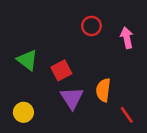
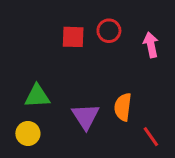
green triangle: (27, 60) -> (37, 96), moved, turned -40
red square: (61, 70) -> (73, 37), moved, turned 30

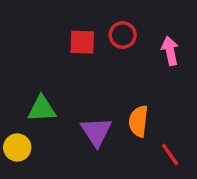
yellow circle: (28, 133) -> (17, 147), moved

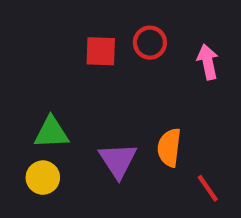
yellow circle: (17, 147) -> (43, 178), moved

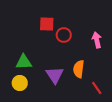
red circle: (150, 43) -> (64, 35), moved
pink arrow: (208, 62) -> (97, 40), moved

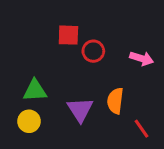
pink arrow: (97, 40) -> (142, 58), turned 119

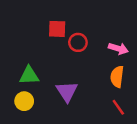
orange semicircle: (115, 101) -> (117, 77), moved

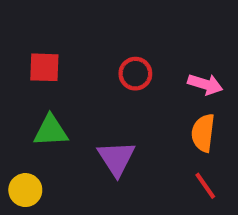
red square: (57, 29) -> (44, 67), moved
yellow circle: (24, 101) -> (25, 190), moved

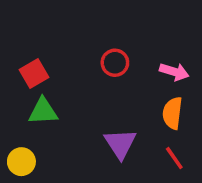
red square: (44, 67) -> (34, 74), moved, turned -32
purple triangle: (116, 158) -> (120, 144), moved

